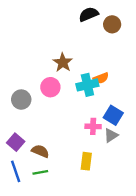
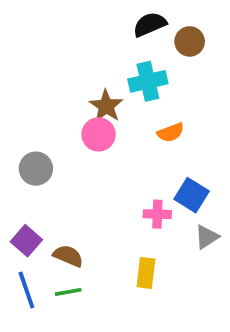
cyan cross: (87, 85) -> (148, 81), moved
pink circle: (50, 87) -> (99, 134), moved
gray triangle: (111, 135) -> (207, 237), moved

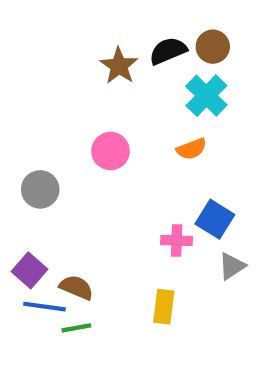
black semicircle: (150, 24) -> (168, 51), moved
cyan cross: (148, 81) -> (206, 96), moved, turned -33
brown star: (106, 106) -> (119, 66), moved
blue line: (26, 290) -> (44, 307), moved, turned -63

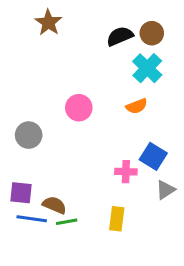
brown star: (119, 66) -> (48, 23), moved
purple square: (30, 270) -> (21, 193), turned -35
green line: (76, 328) -> (67, 222), moved

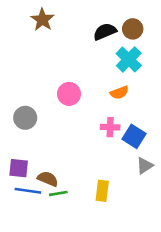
pink cross: (126, 172) -> (110, 127), moved

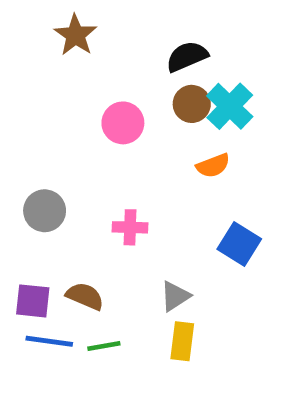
brown circle: (133, 29) -> (192, 104), moved
pink circle: (69, 94) -> (123, 123), moved
pink cross: (110, 127) -> (130, 227), moved
gray triangle: (145, 166) -> (175, 296), moved
brown semicircle: (48, 179) -> (85, 296), moved

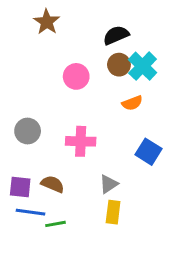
pink cross: (130, 227) -> (81, 141), size x1.4
green line: (104, 346) -> (56, 224), moved

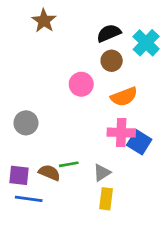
cyan cross: (143, 66) -> (146, 43), moved
pink circle: (76, 76) -> (81, 84), moved
orange semicircle: (132, 103) -> (124, 97), size x1.4
pink cross: (81, 141) -> (121, 133), moved
green line: (56, 224) -> (69, 164), moved

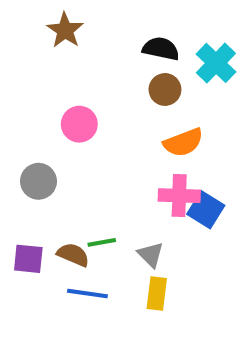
black semicircle: (109, 33) -> (161, 49), turned 35
pink circle: (81, 84) -> (79, 124), moved
gray triangle: (102, 173) -> (151, 255), turned -42
blue line: (29, 199) -> (87, 293), moved

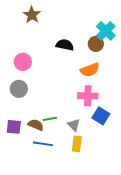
black semicircle: (161, 49) -> (65, 45), moved
brown circle: (165, 89) -> (96, 44), moved
pink circle: (79, 124) -> (23, 62), moved
blue square: (206, 210) -> (101, 116), moved

